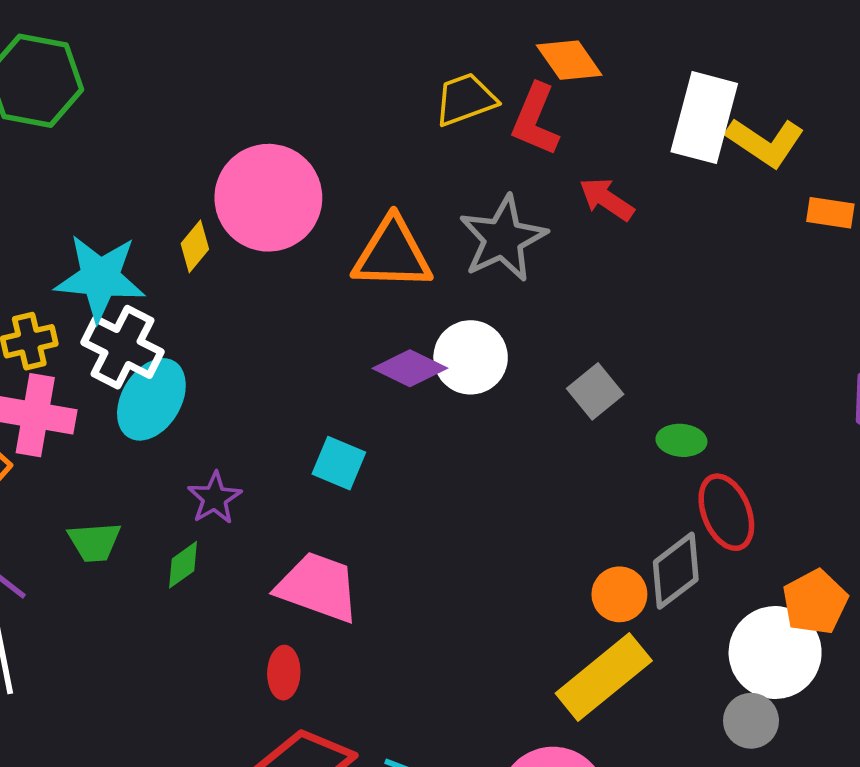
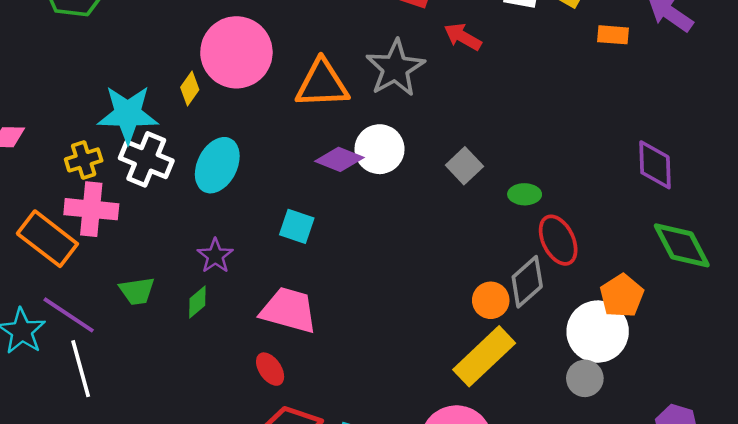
cyan ellipse: (151, 399) -> (217, 165), moved
red ellipse: (284, 673) -> (270, 369), turned -32

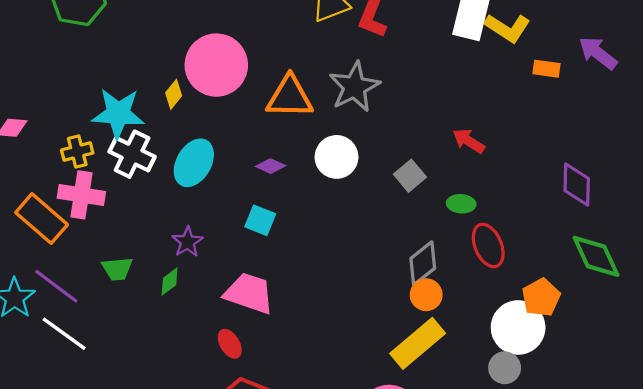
red arrow: (463, 37) -> (469, 141), moved
purple diamond: (339, 159) -> (271, 166), moved, size x0.7
gray diamond: (527, 282) -> (423, 263), moved
white line: (81, 369) -> (64, 334), turned -42

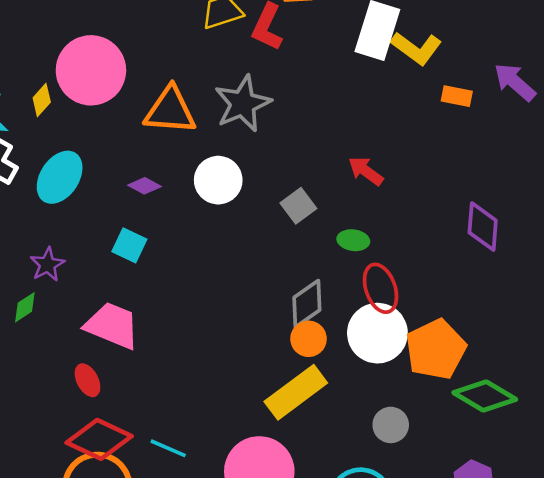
green diamond: (596, 256) -> (485, 396), moved, turned -38
orange pentagon: (541, 297) -> (436, 349), size x1.4
white circle: (518, 327) -> (377, 333), moved

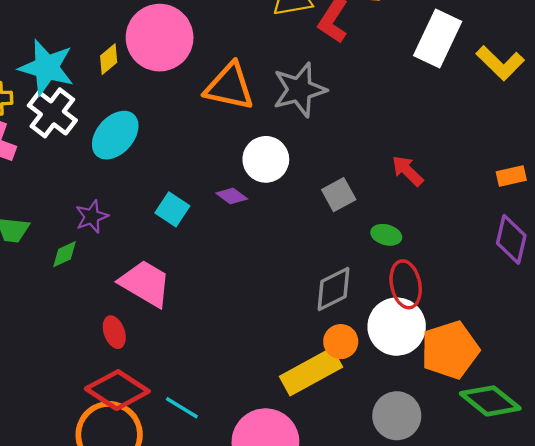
yellow L-shape: (416, 48) -> (500, 63), moved
orange rectangle: (457, 96) -> (511, 176), moved, turned -32
purple diamond: (144, 186) -> (232, 196), moved
orange circle: (309, 339) -> (341, 342), moved
gray circle: (391, 425) -> (397, 416), size x1.4

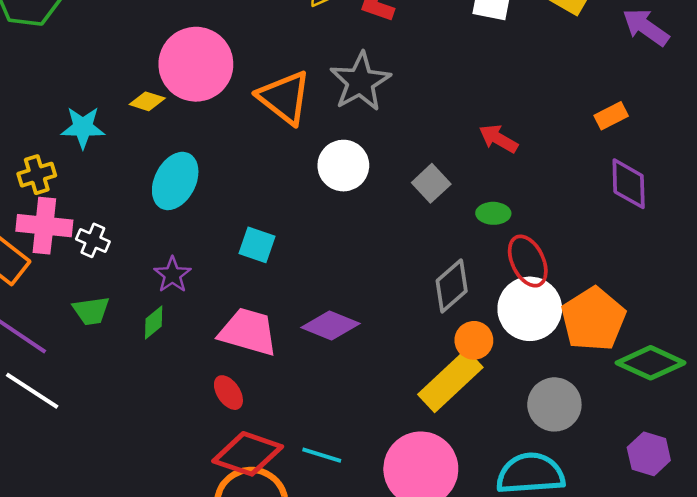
yellow diamond: (109, 59) -> (147, 101), turned 72
cyan star: (47, 67) -> (83, 127), size x0.7
orange triangle: (229, 87) -> (284, 97), turned 40
white cross: (52, 113) -> (93, 240), moved, size x0.6
purple diamond: (232, 196) -> (331, 325), moved, size x1.6

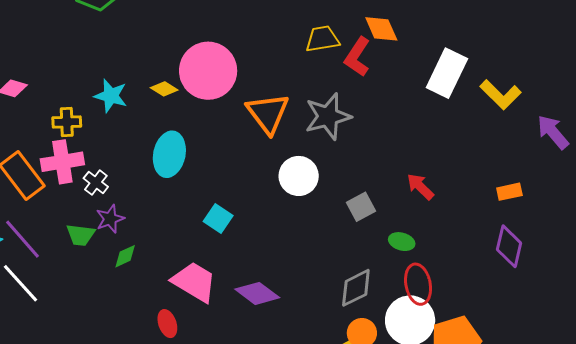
cyan ellipse: (175, 181) -> (169, 154), turned -30
pink cross: (44, 226) -> (62, 162), turned -30
purple star: (172, 275) -> (110, 219), moved

